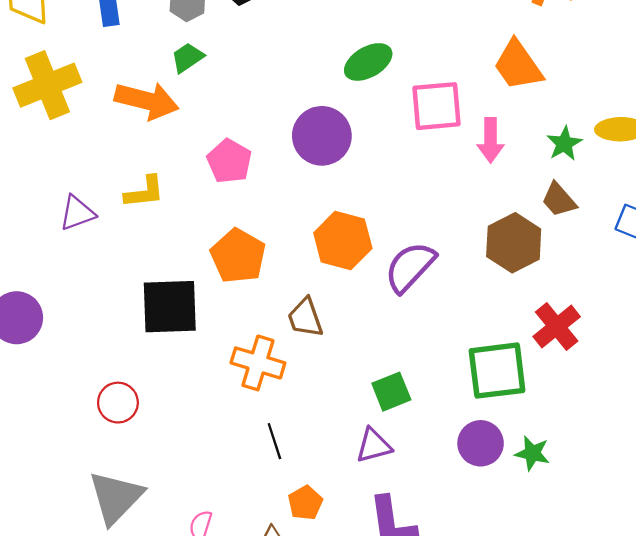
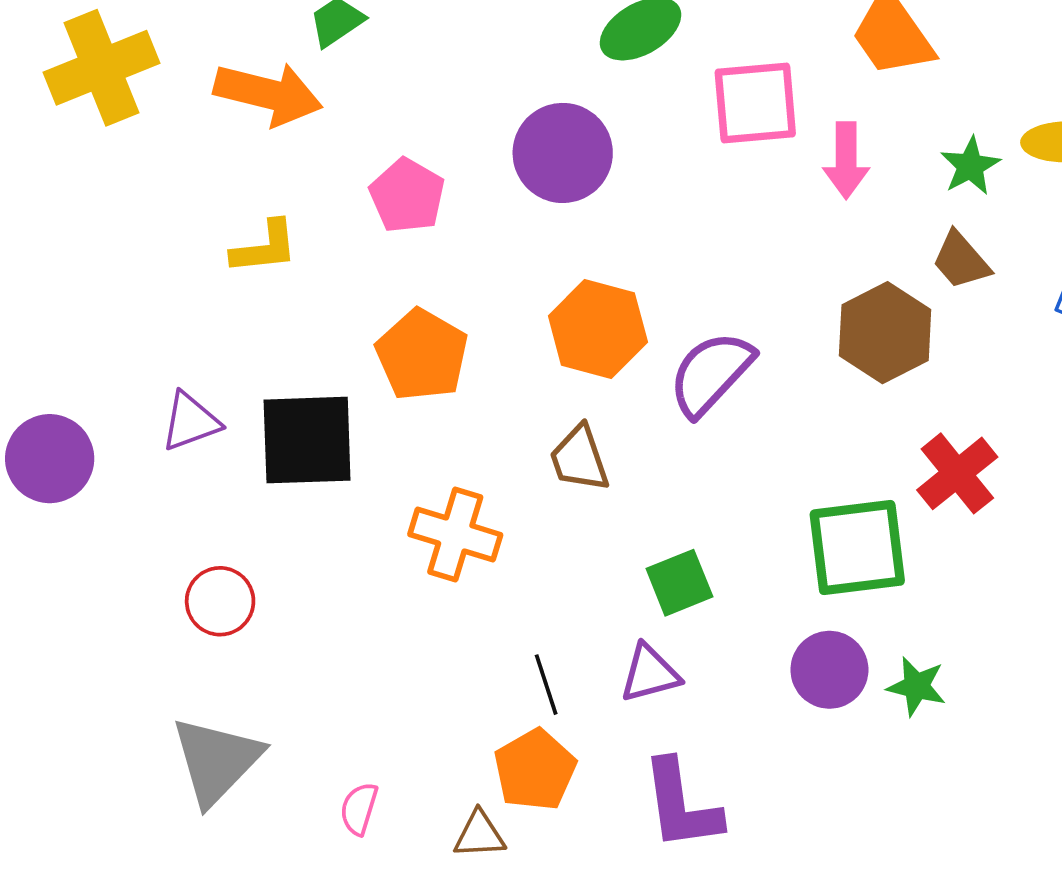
purple triangle: (77, 213) -> (190, 422), moved
brown trapezoid: (305, 318) -> (579, 459), moved
black line: (274, 441) -> (546, 685), moved
orange pentagon: (305, 503) -> (535, 770), size x1.4

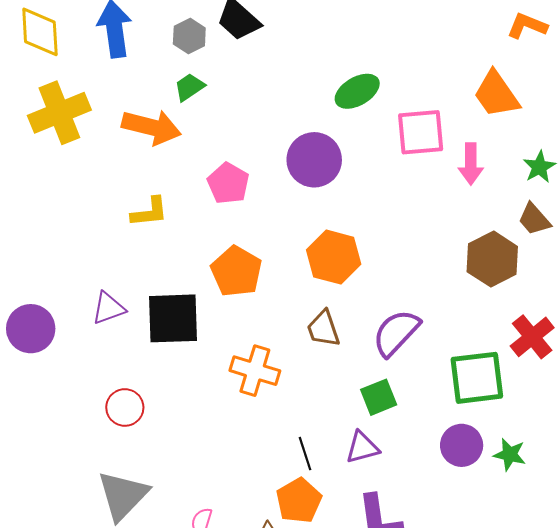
purple semicircle: (711, 373) -> (396, 333), moved

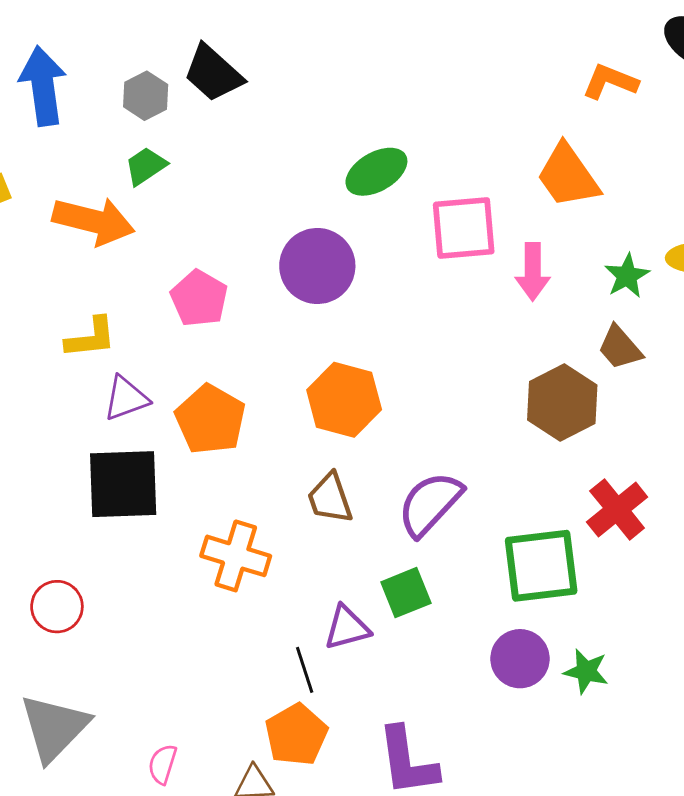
purple triangle: (108, 308) -> (126, 398), moved
purple triangle: (362, 447) -> (347, 628), moved

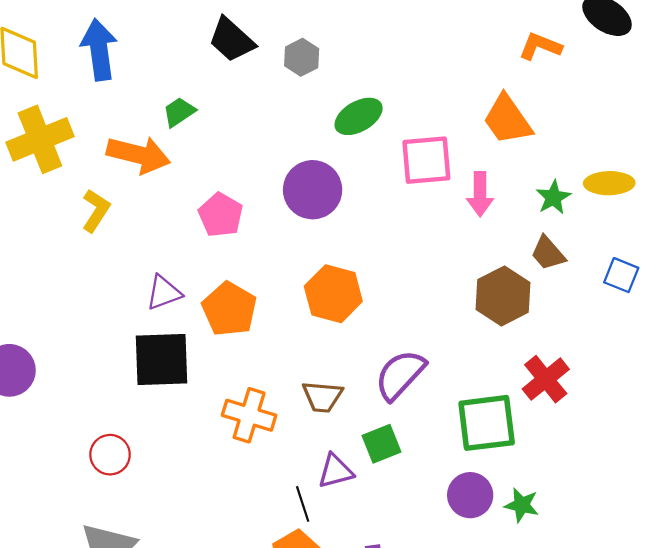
gray hexagon: (146, 96) -> (302, 57), moved
yellow L-shape: (91, 338) -> (96, 211), moved, turned -51
brown trapezoid: (330, 498) -> (322, 397), moved, turned -66

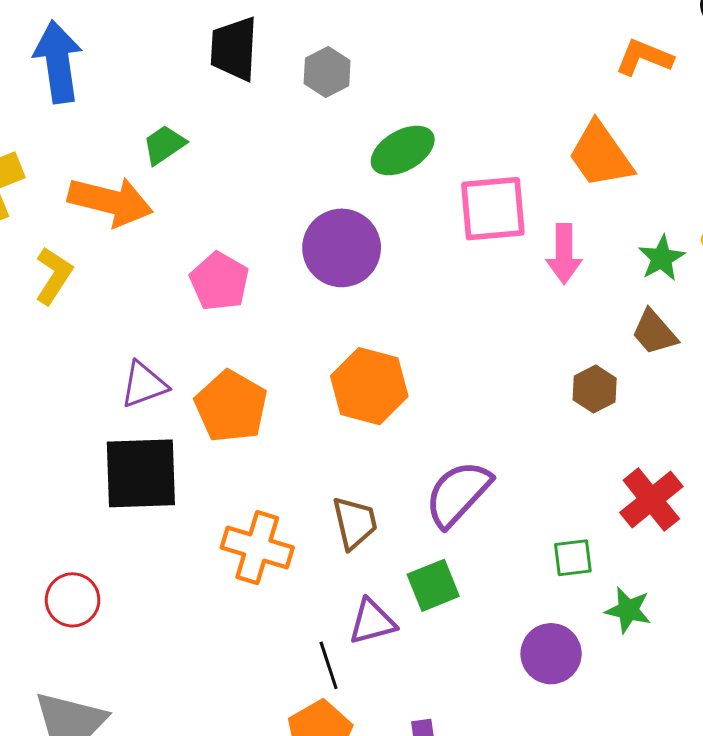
black trapezoid: (232, 40) -> (234, 49), turned 51
brown hexagon: (503, 296) -> (595, 389), size x0.6
brown trapezoid: (322, 397) -> (355, 523), turned -108
green square: (487, 423) -> (573, 558), size x0.5
green star: (522, 505) -> (628, 610), moved

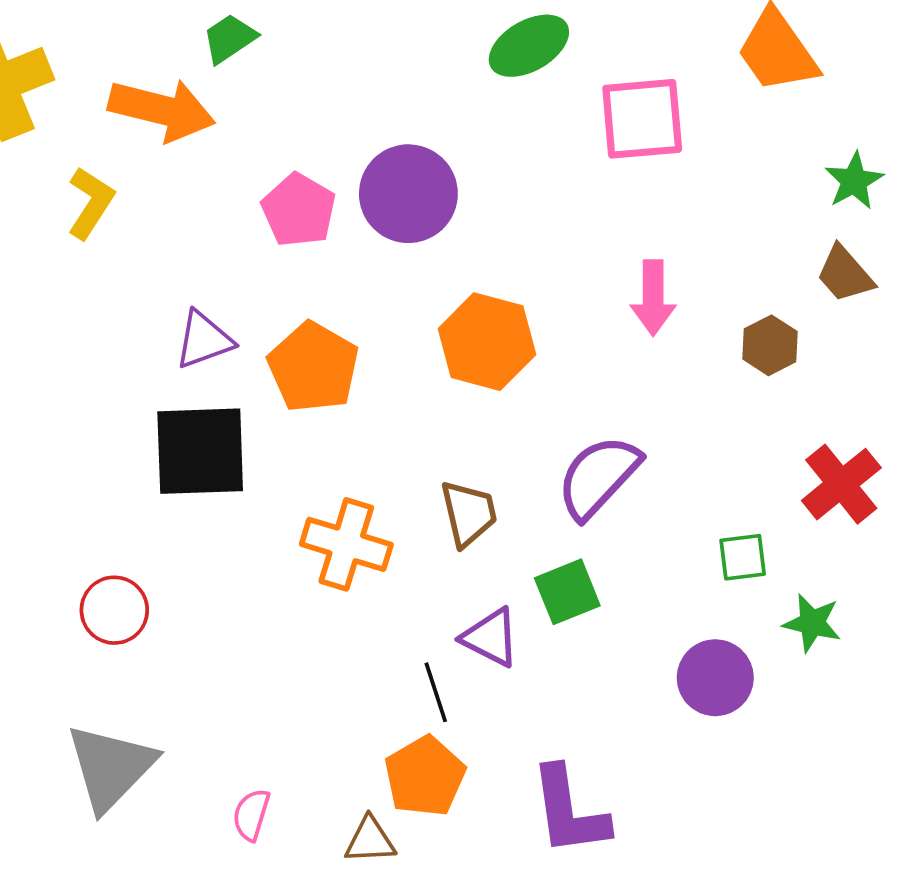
purple circle: (342, 248) -> (408, 194), moved
pink arrow: (564, 254) -> (653, 298), moved
purple triangle: (372, 622) -> (491, 638), turned 42

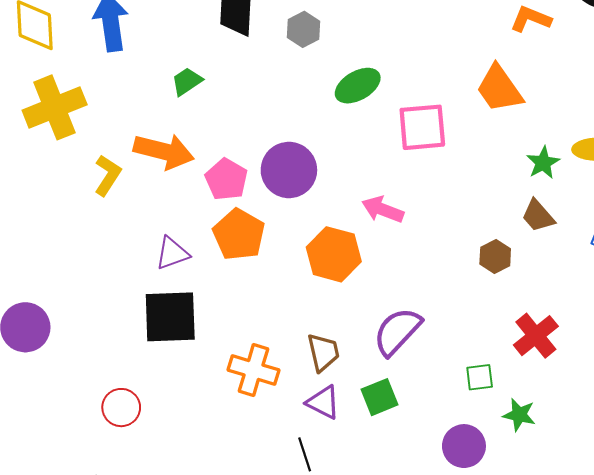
orange arrow: (162, 110) -> (164, 151), moved
pink arrow: (653, 298) -> (383, 210), moved, turned 111
orange pentagon: (313, 367) -> (239, 235), moved
purple triangle: (491, 638) -> (323, 402), moved

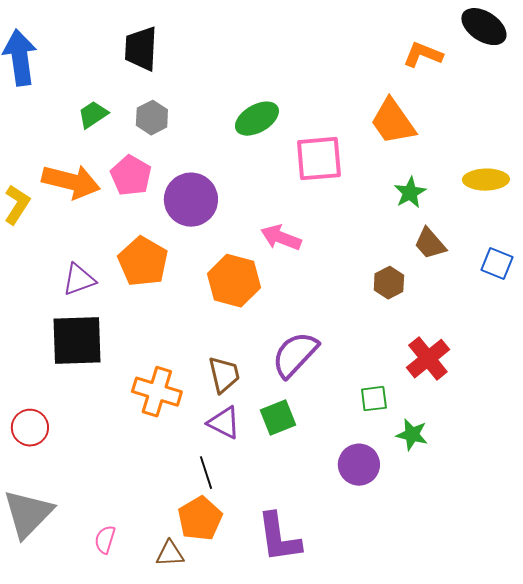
gray hexagon: (304, 29) -> (152, 118), moved
green star: (543, 163) -> (410, 193), moved
pink pentagon: (226, 179) -> (131, 176), moved

